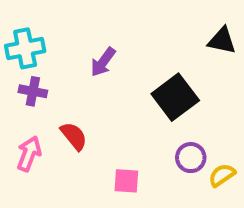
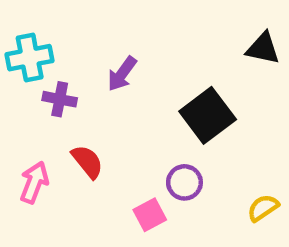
purple cross: (33, 91) -> (60, 99), moved
purple circle: (191, 158) -> (184, 182), moved
pink square: (126, 181) -> (150, 215), turned -32

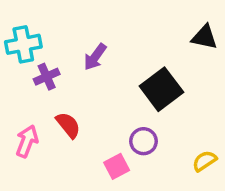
purple cross: (60, 99) -> (47, 77), turned -35

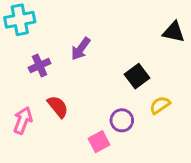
cyan cross: (23, 44) -> (20, 20), moved
black square: (161, 89) -> (137, 76), size x0.7
yellow semicircle: (204, 161) -> (160, 105), moved

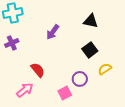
black triangle: (174, 32) -> (91, 21), moved
purple cross: (40, 65) -> (12, 43), moved
pink arrow: (23, 120) -> (25, 90), moved, turned 30

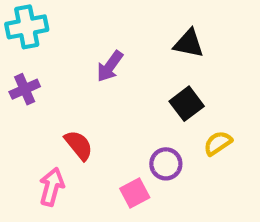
pink arrow: (25, 90) -> (52, 187), turned -36

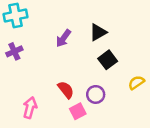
black triangle: (189, 43) -> (98, 32), moved, turned -42
yellow semicircle: (218, 143) -> (136, 83), moved
red semicircle: (79, 145) -> (66, 90), moved

